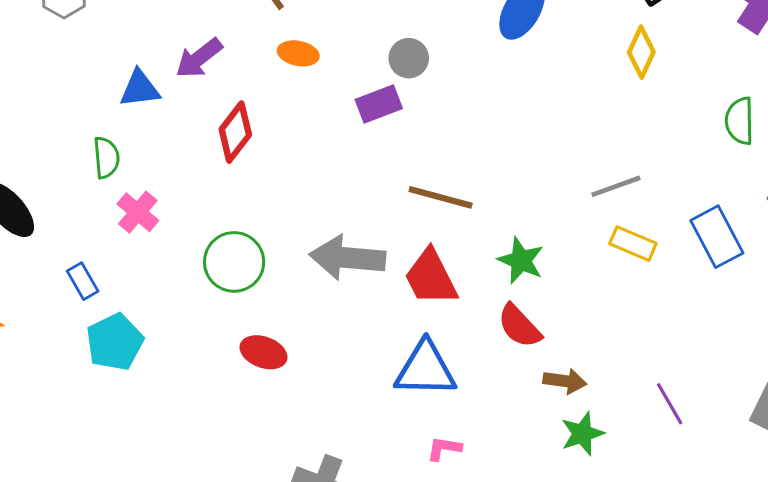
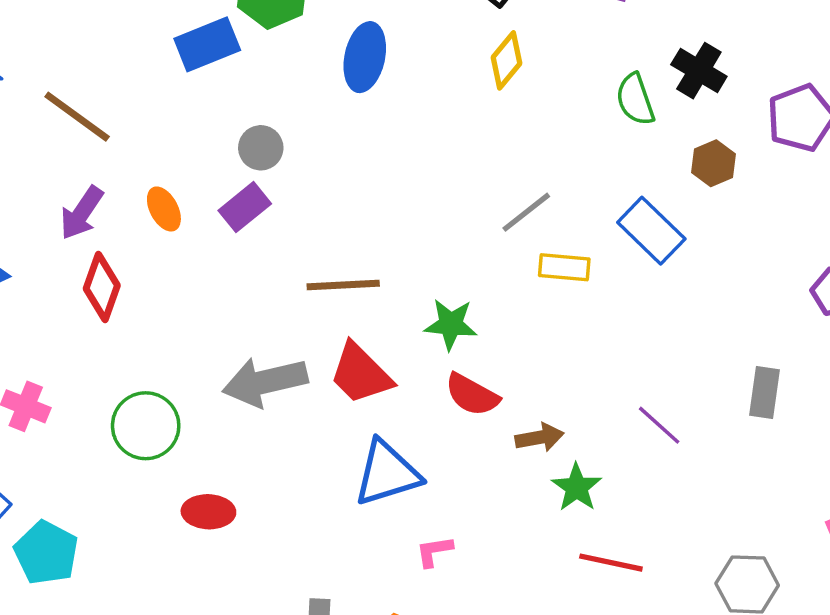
yellow diamond: (641, 52) -> (507, 60), turned 33
orange ellipse: (298, 53) -> (164, 209), moved, turned 69
purple arrow: (199, 58) -> (82, 213), moved

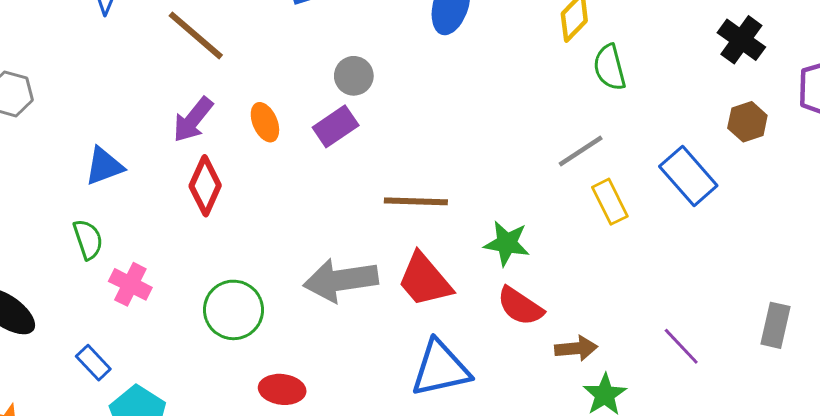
green semicircle: (635, 99) -> (610, 67), moved
yellow rectangle: (564, 267) -> (610, 202), turned 54

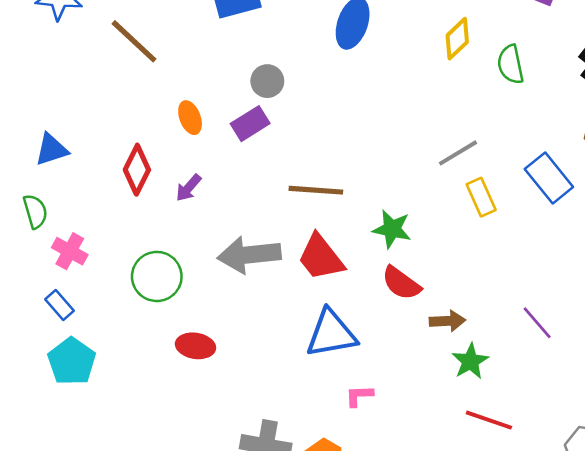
green semicircle: (610, 67) -> (511, 64), moved
purple arrow: (193, 120) -> (189, 188), moved, size x0.7
blue rectangle: (93, 363) -> (60, 305), moved

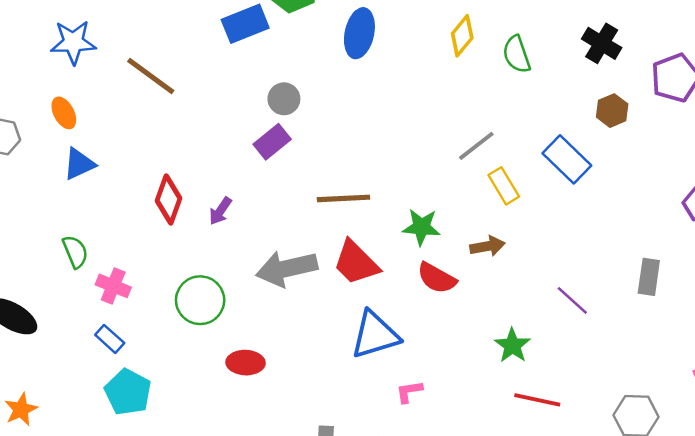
orange ellipse: (190, 118) -> (64, 113), moved
blue triangle: (51, 150) -> (79, 164), moved
brown arrow: (447, 321) -> (487, 246), moved

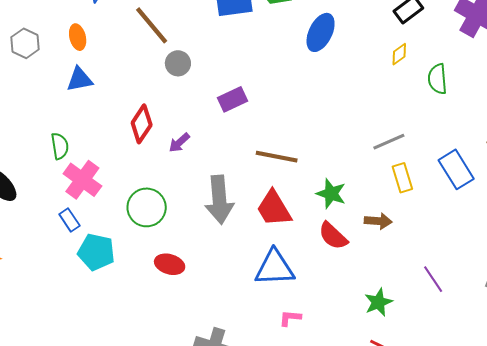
yellow diamond: (462, 36) -> (399, 54), size x0.7
gray circle: (284, 99) -> (178, 63), moved
gray arrow: (287, 268) -> (219, 200), turned -96
pink cross: (113, 286) -> (82, 180), size x1.4
cyan pentagon: (128, 392) -> (96, 252), moved, turned -30

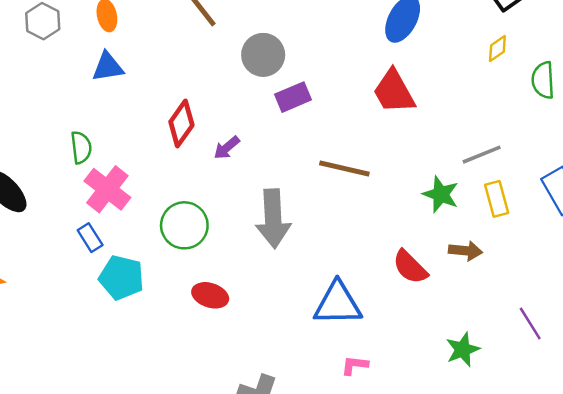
gray circle: (178, 63) -> (263, 55), moved, size x1.4
green star: (331, 194) -> (441, 194), moved
red trapezoid: (274, 209) -> (394, 92), moved

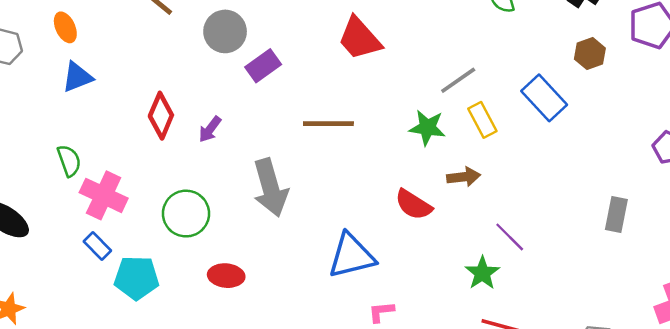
purple line: (530, 323) -> (510, 237), moved

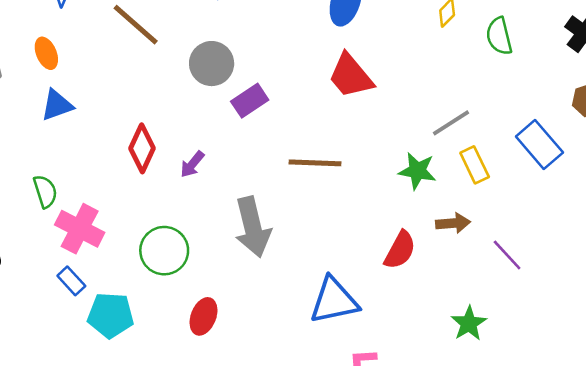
red semicircle: (413, 205) -> (400, 250), turned -96
purple line: (510, 237) -> (507, 255), moved
red ellipse: (226, 276) -> (203, 316), turned -76

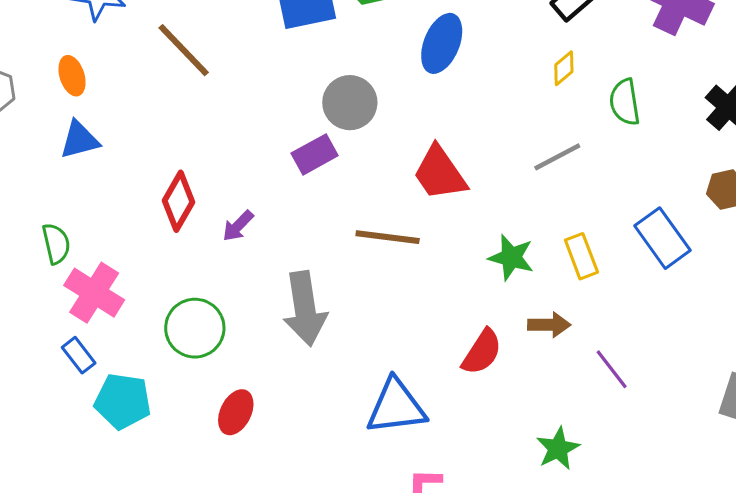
gray circle: (212, 64) -> (350, 103), moved
red trapezoid: (351, 76) -> (440, 173), moved
gray line: (451, 123) -> (557, 157), moved

